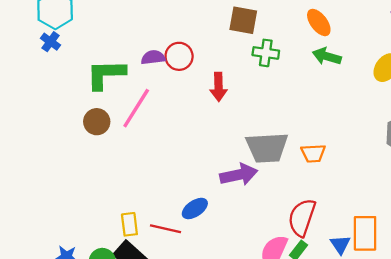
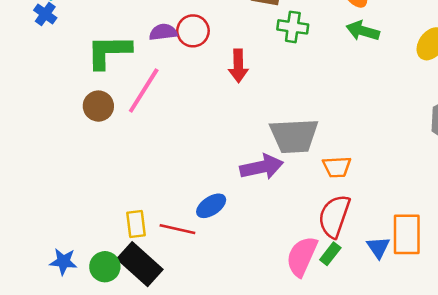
orange trapezoid: (313, 153) -> (337, 167), moved

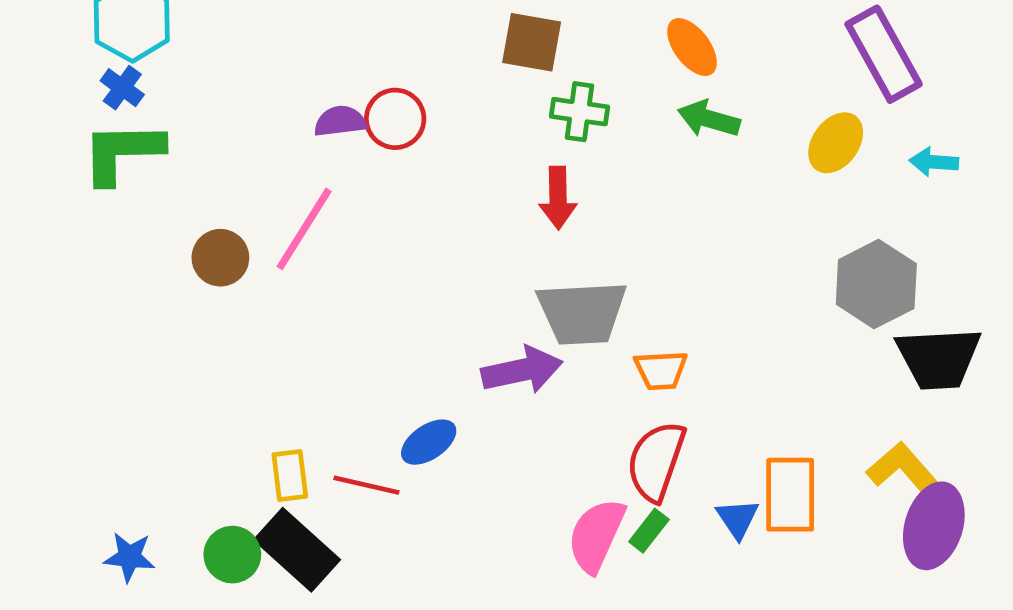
green L-shape: (109, 52) -> (122, 152), moved
red arrow: (238, 66) -> (558, 198), moved
blue star: (63, 262) -> (129, 557), moved

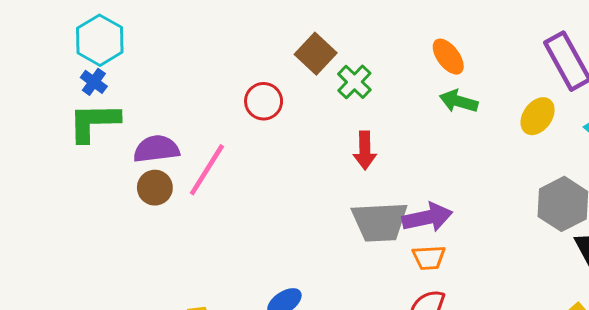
brown square: (532, 42) -> (316, 54), moved, turned 33
green cross: (579, 112) -> (354, 82), moved, turned 36
purple semicircle: (340, 121) -> (156, 149), moved, size x1.4
purple arrow: (522, 370) -> (427, 217), moved

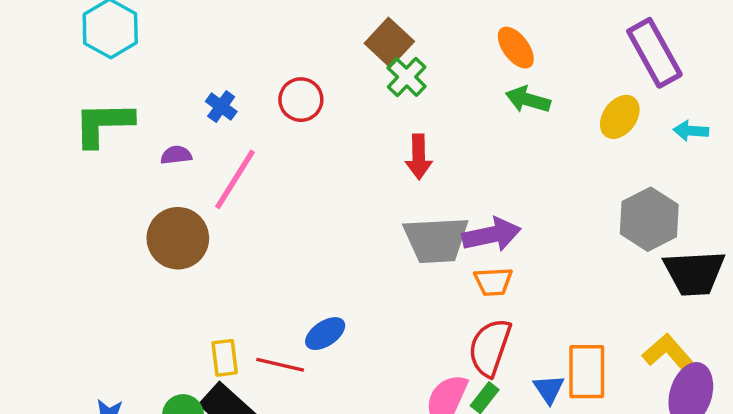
brown square: (316, 54) -> (389, 42), moved
blue cross: (94, 82) -> (221, 107), moved
purple semicircle: (156, 149) -> (176, 155), size x0.6
brown circle: (155, 188) -> (178, 238), moved, size x1.5

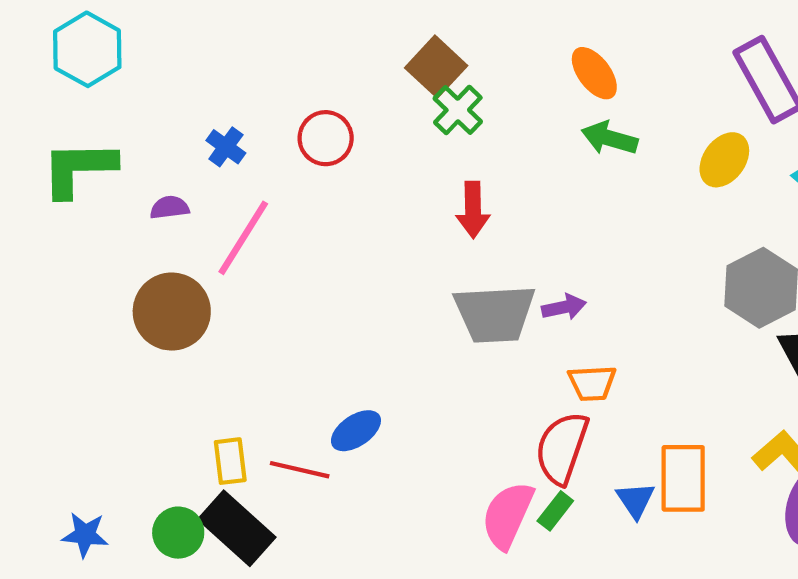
purple arrow: (492, 235) -> (564, 307), size x0.6
orange trapezoid: (493, 282) -> (592, 383), moved

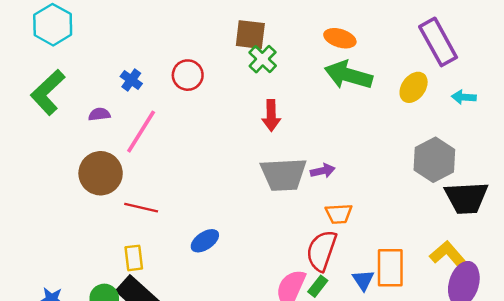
brown square: (436, 67) -> (250, 35), turned -36
orange ellipse: (594, 73) -> (340, 38), turned -36
green arrow: (609, 138) -> (348, 75), size x1.5
green L-shape: (79, 168) -> (48, 92), turned -42
red line: (300, 470) -> (141, 208), moved

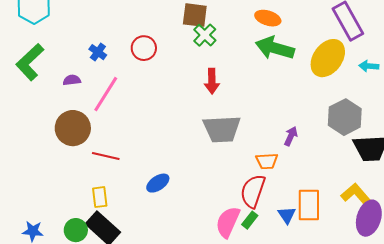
yellow ellipse: (414, 87) -> (328, 58), size x1.5
purple arrow: (323, 171) -> (291, 136), moved, turned -54

